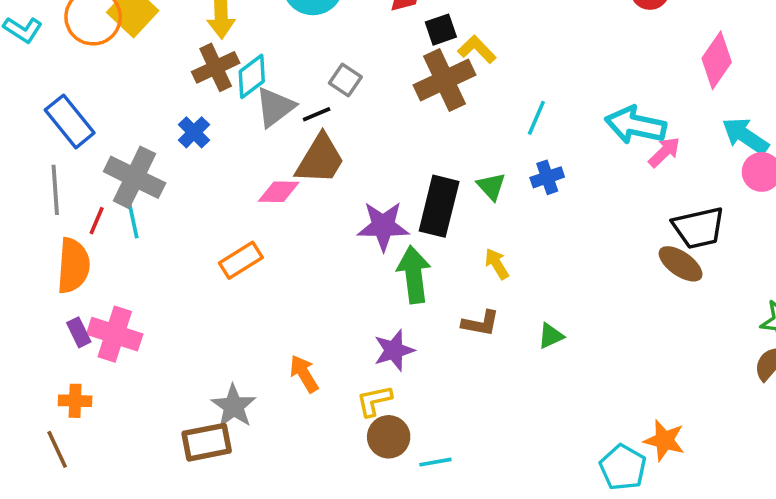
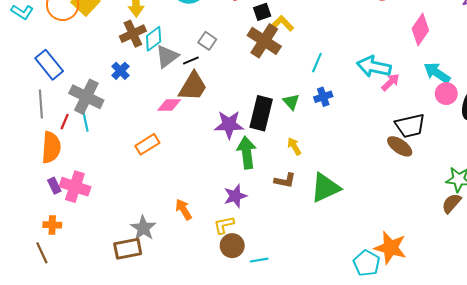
brown cross: (444, 80) -> (264, 41), turned -32
green triangle: (551, 336) -> (325, 188), size x2.0
orange star: (664, 440) -> (390, 248), size x1.4

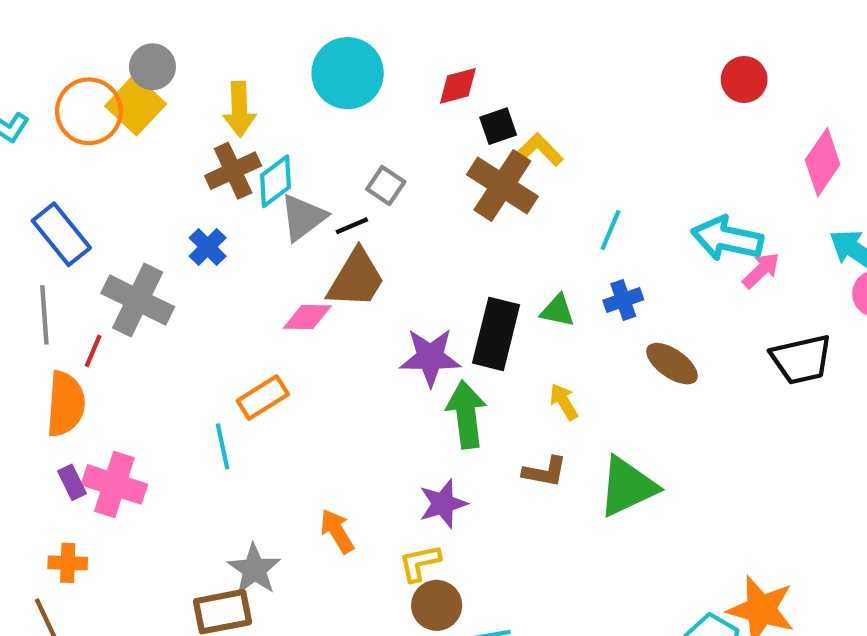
green triangle: (291, 102) -> (558, 311), turned -36
cyan line: (85, 120) -> (222, 446), moved
brown ellipse: (400, 146) -> (672, 364), moved

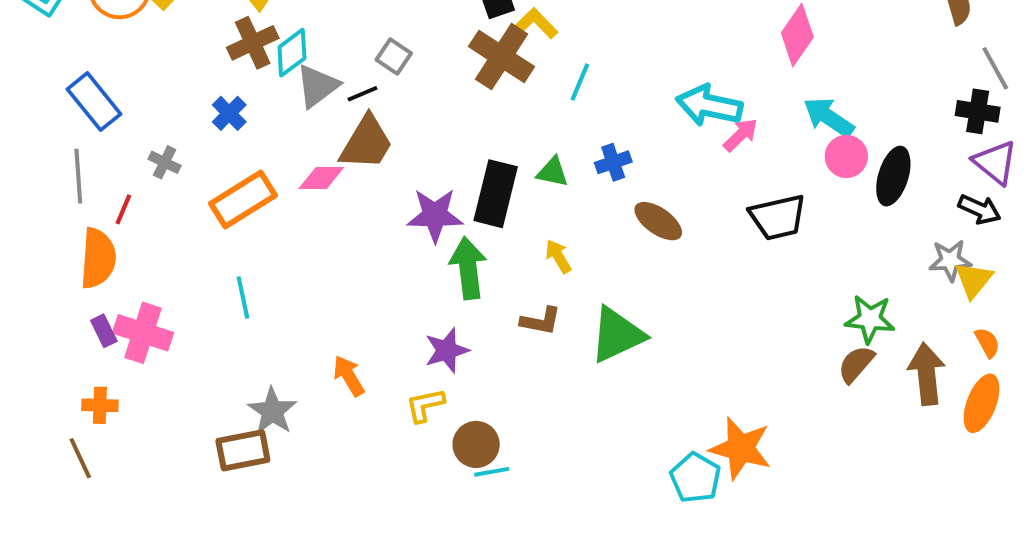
cyan line: (611, 230) -> (580, 82), moved
gray cross: (138, 300) -> (165, 162), size x0.5
orange rectangle: (263, 398) -> (243, 200), moved, size x1.4
brown circle: (437, 605) -> (476, 444), moved

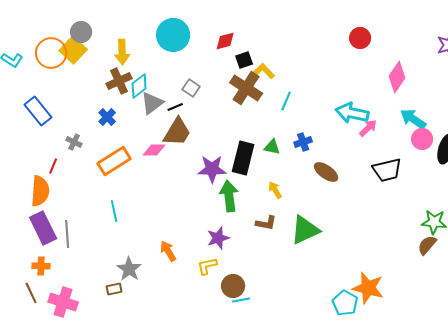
gray line: (78, 176) -> (67, 234), moved
purple rectangle: (104, 331) -> (43, 228), size x2.0
pink cross: (143, 333) -> (63, 302), moved
brown rectangle: (243, 450) -> (114, 289), size x0.6

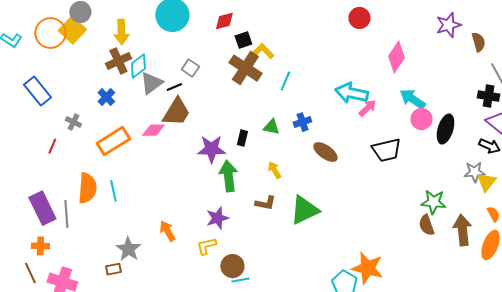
black rectangle: (243, 158) -> (242, 138), size x0.5
orange semicircle: (40, 191) -> (87, 188), moved
brown semicircle: (427, 245) -> (427, 225), turned -60

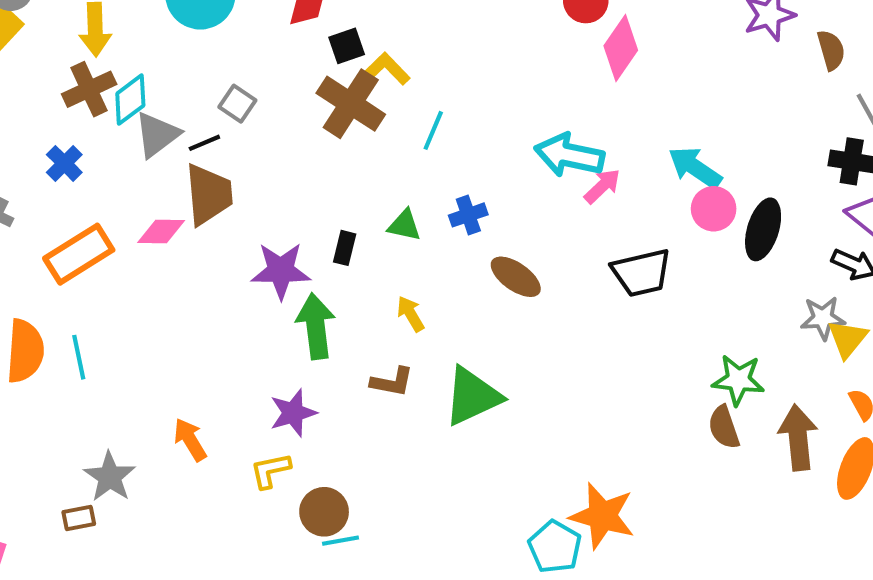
pink diamond: (396, 57) -> (621, 48), moved
brown trapezoid: (176, 112) -> (209, 194), turned -36

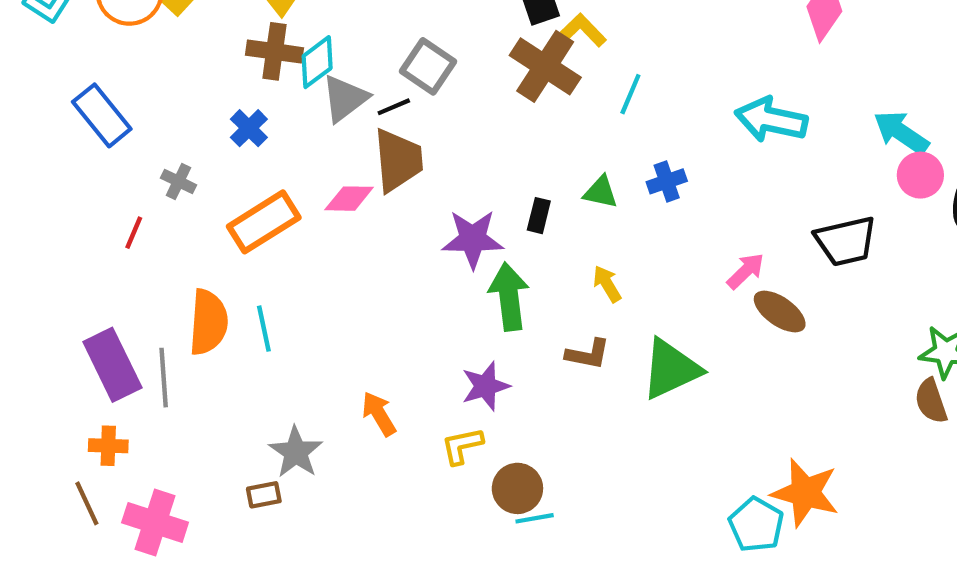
brown cross: (89, 89) -> (274, 51), turned 33
gray square: (237, 104) -> (428, 66), size x1.4
pink arrow: (602, 186) -> (746, 271), moved
brown ellipse: (516, 277) -> (780, 312), moved

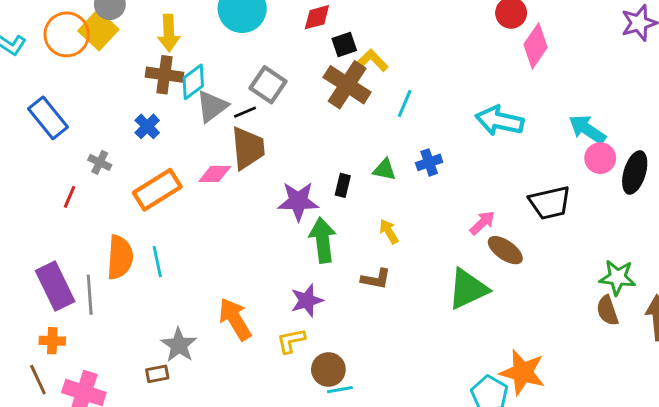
green triangle: (671, 369) -> (468, 289), moved
orange arrow: (379, 414) -> (235, 319), size x1.4

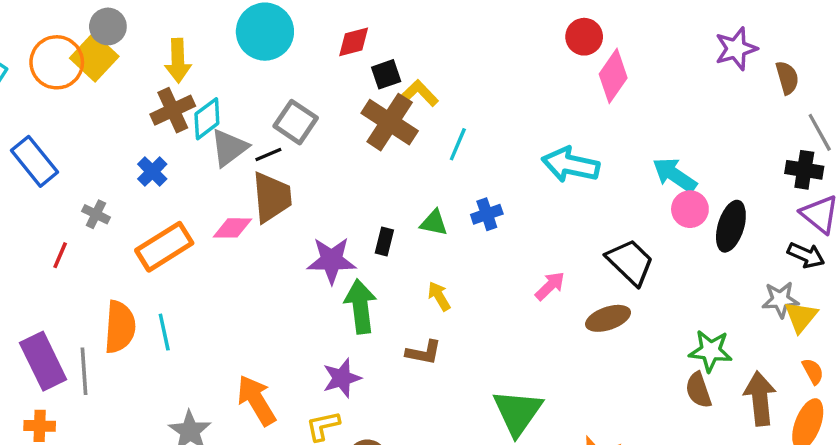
brown cross: (164, 75) -> (173, 110), turned -33
black trapezoid: (550, 203) -> (630, 262), turned -123
brown ellipse: (505, 250) -> (608, 318), moved, turned -54
green triangle: (468, 289) -> (518, 412), moved, turned -30

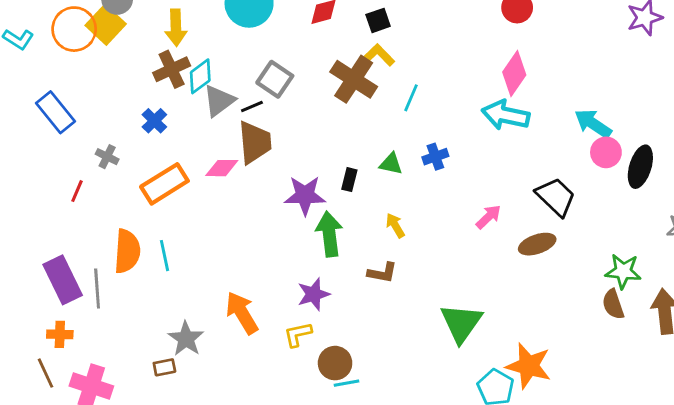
black square: (386, 74) -> (378, 20), moved
pink diamond: (613, 76) -> (514, 73), moved

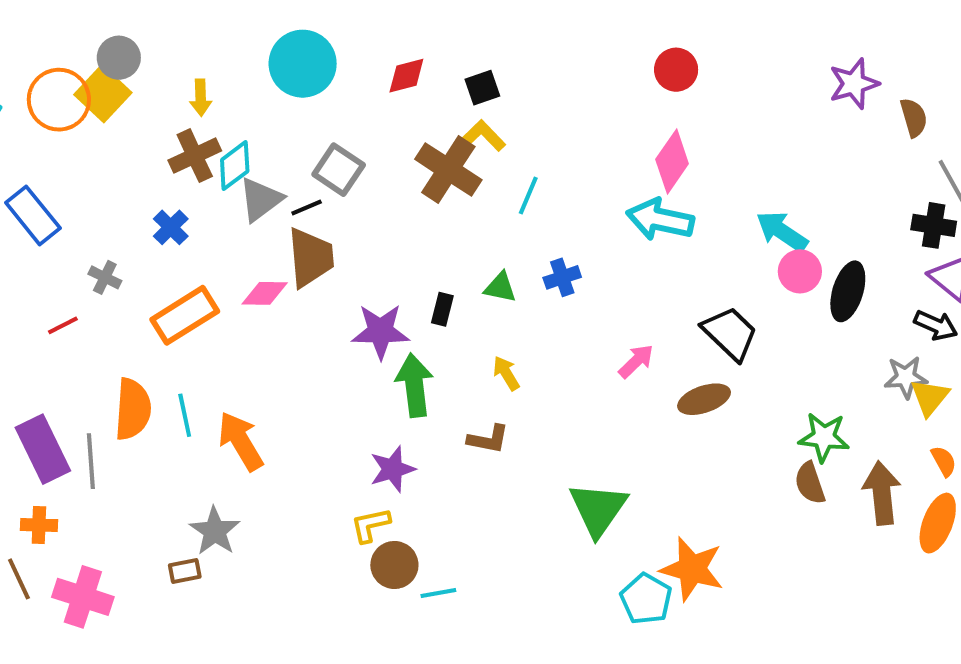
yellow arrow: (176, 28) -> (201, 98), size x0.7
red line: (77, 191) -> (63, 325), turned 40
orange arrow: (242, 313) -> (241, 441), moved
brown circle: (335, 363) -> (394, 565), moved

